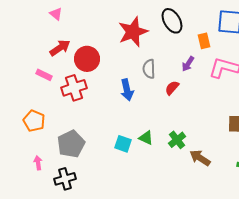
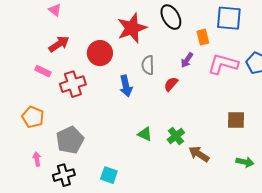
red circle: (87, 59) -> (100, 53), moved
cyan square: (123, 144) -> (109, 175), moved

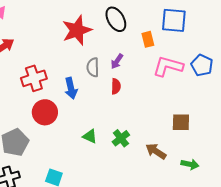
red circle: (100, 53) -> (45, 112), moved
purple arrow: (187, 60) -> (117, 61), moved
red cross: (73, 84) -> (34, 78), moved
red semicircle: (171, 84) -> (116, 86), turned 140
brown arrow: (199, 154) -> (156, 151), moved

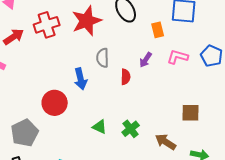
purple arrow: (117, 61) -> (146, 60), moved
pink L-shape: (168, 66) -> (178, 57), size x0.7
red cross: (34, 78) -> (47, 25), moved

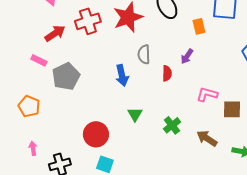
pink L-shape: (178, 57) -> (207, 94), moved
red circle: (55, 103) -> (96, 134), moved
green triangle: (100, 127) -> (135, 114), moved, turned 35
gray pentagon: (25, 133) -> (66, 76), moved

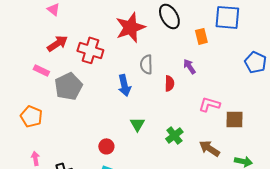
red cross: (88, 21) -> (90, 50), moved, turned 35
purple arrow: (187, 56) -> (189, 66), turned 112
red circle: (96, 134) -> (106, 146), moved, size x0.6

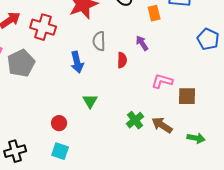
green cross: (174, 135) -> (135, 120), moved

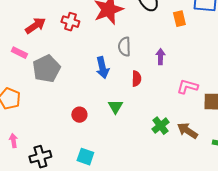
red cross: (43, 27) -> (70, 22), moved, size x0.7
purple arrow: (142, 43) -> (160, 57), moved, turned 35
red semicircle: (122, 60) -> (136, 79), moved
red circle: (59, 123) -> (79, 115), moved

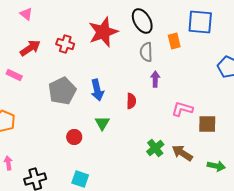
gray semicircle: (124, 47) -> (146, 52), moved
gray pentagon: (46, 69) -> (62, 91), moved
green triangle: (115, 107) -> (102, 123), moved

